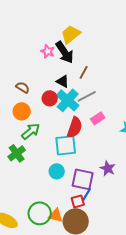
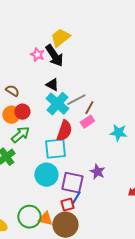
brown line: (84, 72) -> (89, 108), moved
red circle: (50, 98) -> (22, 112), moved
cyan circle: (57, 171) -> (46, 175), size x1.5

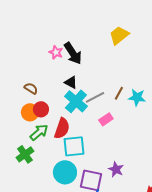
yellow trapezoid: (60, 38) -> (119, 35), moved
brown line: (89, 108) -> (119, 93), moved
red semicircle: (64, 131) -> (62, 128), moved
cyan star: (118, 133) -> (137, 97), moved

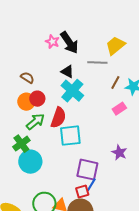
yellow trapezoid: (119, 35) -> (115, 46), moved
gray line: (95, 97) -> (97, 63), moved, turned 30
pink rectangle: (106, 119) -> (119, 109), moved
purple star: (116, 169) -> (119, 153), moved
cyan circle: (65, 172) -> (30, 162), moved

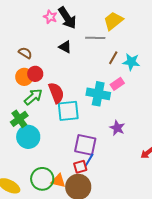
cyan cross: (72, 91) -> (98, 94), moved, turned -30
red semicircle: (58, 118) -> (56, 93), turned -40

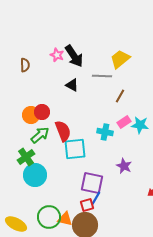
brown semicircle: (25, 53) -> (25, 65), moved, turned 56
cyan star: (131, 62) -> (140, 125), moved
cyan cross: (98, 94) -> (105, 132), size x0.7

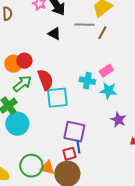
brown line: (120, 96) -> (102, 33), moved
cyan star: (140, 125) -> (108, 91), moved
purple star: (124, 166) -> (118, 120), moved
blue line: (96, 198) -> (78, 147), turned -40

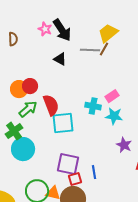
brown line: (102, 33) -> (104, 49), moved
purple square: (74, 132) -> (68, 164), moved
blue line: (78, 147) -> (94, 172), moved

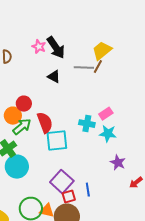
orange circle: (19, 89) -> (13, 116), moved
purple square: (68, 164) -> (62, 182), turned 30

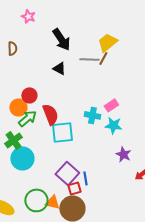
pink star: (39, 47) -> (28, 16), moved
blue line: (88, 190) -> (85, 178), moved

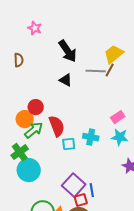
cyan cross: (92, 115) -> (91, 137), moved
cyan square: (62, 132) -> (69, 144), size x0.6

